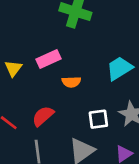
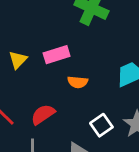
white square: (98, 119) -> (101, 125), turned -35

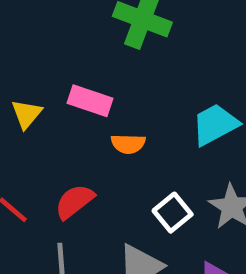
pink rectangle: (57, 55) -> (90, 101), turned 40

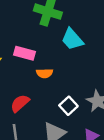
cyan trapezoid: (215, 124) -> (72, 39), moved, turned -100

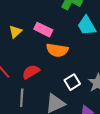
orange semicircle: (45, 73) -> (57, 50), size x1.5

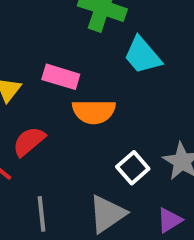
red semicircle: (31, 72) -> (29, 141), moved

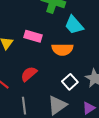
orange semicircle: (94, 112) -> (62, 49), moved
red semicircle: (29, 141) -> (29, 74), moved

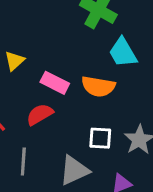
pink rectangle: (33, 36) -> (55, 83), moved
white square: (70, 82) -> (100, 138), turned 35

